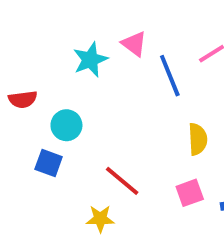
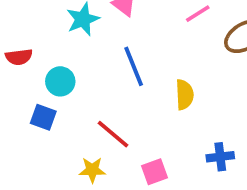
blue line: (170, 76) -> (134, 66), moved
pink square: (190, 193) -> (154, 172), moved

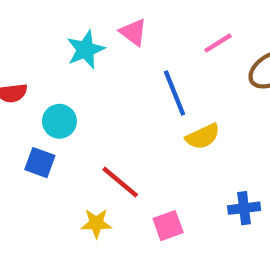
blue line: (134, 66) -> (175, 93), moved
yellow semicircle: (185, 95) -> (203, 136), turned 68

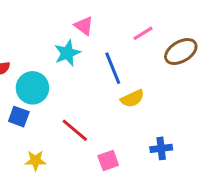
cyan star: (85, 50) -> (67, 53), moved
cyan circle: (59, 121) -> (32, 88), size x1.4
yellow star: (96, 223) -> (35, 161), moved

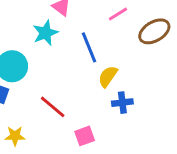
yellow semicircle: (132, 98) -> (108, 76), turned 150
blue cross: (161, 148) -> (122, 103), moved

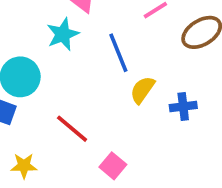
blue cross: (122, 103) -> (183, 107), moved
pink square: (85, 136) -> (113, 166), turned -30

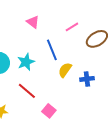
cyan star: (63, 34) -> (26, 62), moved

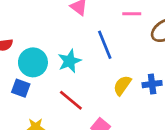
pink line: (72, 27) -> (132, 14), turned 32
yellow semicircle: (65, 70) -> (122, 85), moved

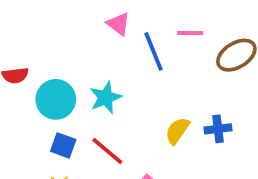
blue line: (105, 45) -> (153, 51), moved
blue square: (21, 88) -> (63, 145), moved

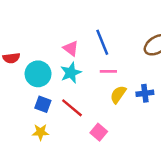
pink triangle: (118, 24) -> (71, 48), moved
pink line: (190, 33) -> (108, 71), moved

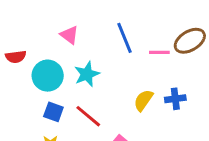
pink triangle: (71, 48) -> (69, 35), moved
pink line: (108, 71) -> (159, 52), moved

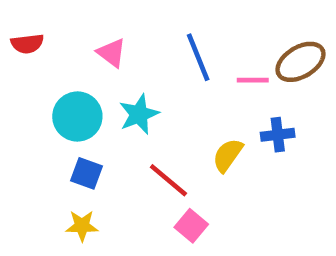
red semicircle: (16, 57) -> (27, 44), moved
blue cross: (175, 99) -> (278, 135), moved
red line: (88, 116) -> (168, 180), moved

